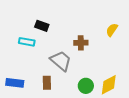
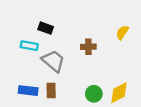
gray trapezoid: (61, 61) -> (53, 61), moved
blue rectangle: (15, 83) -> (28, 91), moved

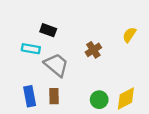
brown cross: (88, 47) -> (93, 50), turned -32
blue rectangle: (28, 91) -> (30, 96), turned 72

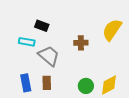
yellow semicircle: (129, 35) -> (112, 30), size x1.6
brown cross: (93, 50) -> (81, 43), turned 32

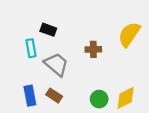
cyan rectangle: (27, 42) -> (31, 48), turned 70
brown rectangle: (47, 83) -> (54, 96), turned -56

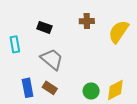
cyan rectangle: (31, 48) -> (15, 44), moved
brown cross: (93, 49) -> (87, 21), moved

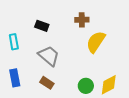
yellow semicircle: (119, 32) -> (96, 42), moved
blue rectangle: (28, 88) -> (15, 78), moved

